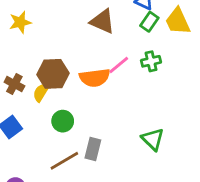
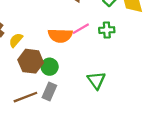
brown hexagon: (53, 74) -> (31, 61), moved
green circle: (63, 121) -> (50, 67), moved
green triangle: (153, 139) -> (96, 80), moved

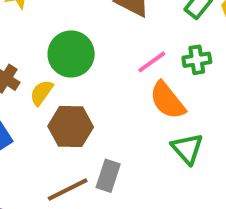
orange semicircle: (60, 36) -> (167, 100), moved, turned 55
green circle: (50, 67) -> (71, 54), moved, size x1.5

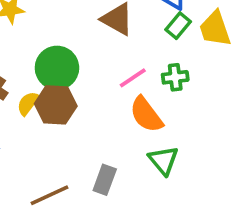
brown hexagon: (71, 127) -> (56, 105), moved
gray rectangle: (108, 176) -> (105, 180), moved

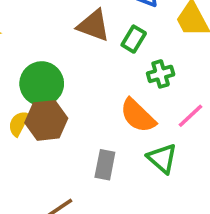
green rectangle: (178, 26) -> (134, 39), moved
pink line: (133, 78) -> (191, 116), moved
gray rectangle: (105, 180) -> (105, 165), moved

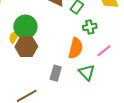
orange semicircle: (138, 116) -> (76, 48), turned -125
yellow semicircle: (19, 123) -> (14, 37), moved

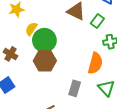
yellow semicircle: (14, 37) -> (31, 29), moved

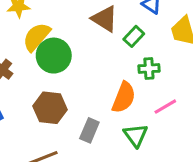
yellow semicircle: (31, 29) -> (37, 37), size x1.5
brown hexagon: (45, 61) -> (50, 108), moved

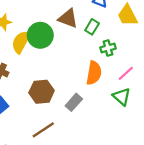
green circle: (54, 56) -> (40, 35), moved
gray rectangle: (89, 130) -> (74, 102), turned 30
green triangle: (136, 135) -> (122, 97), moved

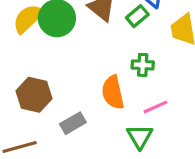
green rectangle: (92, 27) -> (137, 16), moved
orange semicircle: (94, 73) -> (113, 92), turned 140

